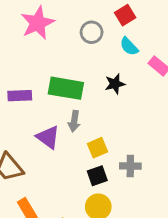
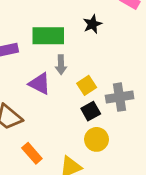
gray cross: (130, 166) -> (120, 97), size x1.4

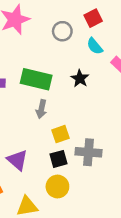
black star: (92, 24) -> (80, 78), turned -30
purple triangle: (40, 84) -> (17, 160), moved

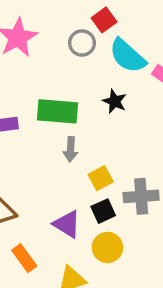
red square: (93, 18) -> (104, 20), moved
cyan semicircle: (95, 46) -> (127, 56), size x1.6
purple triangle: (17, 160) -> (67, 224), moved

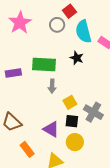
cyan semicircle: (127, 56) -> (83, 32), turned 35
gray cross: (141, 196) -> (93, 112), turned 36
black square: (103, 211) -> (72, 121), turned 32

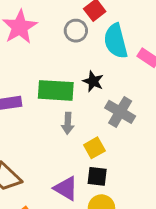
black star: (77, 58) -> (93, 81), moved
gray cross: (93, 112) -> (120, 112), moved

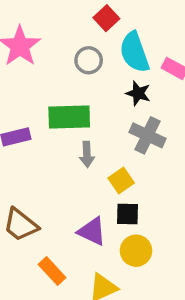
gray circle: (76, 31) -> (89, 60), moved
black star: (93, 81) -> (138, 93), moved

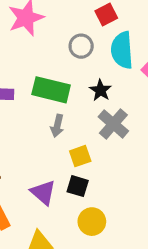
black star: (138, 93) -> (100, 90), moved
yellow circle: (136, 251) -> (92, 222), moved

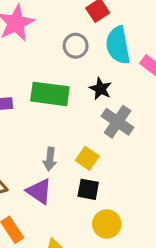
gray arrow: (57, 126) -> (50, 159), moved
yellow square: (80, 156) -> (87, 158), turned -30
purple triangle: (43, 192) -> (39, 191), moved

